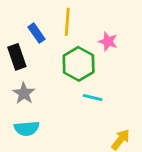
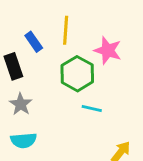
pink star: (108, 41) -> (108, 50), size x1.4

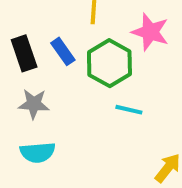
blue rectangle: (34, 42) -> (63, 51), moved
gray star: (21, 104) -> (34, 104), turned -30

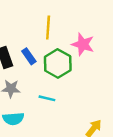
cyan line: (129, 110) -> (47, 98), moved

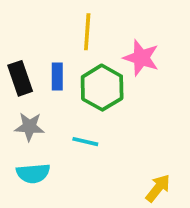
blue rectangle: (29, 56) -> (57, 76), turned 35

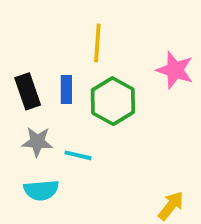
pink star: (141, 58) -> (175, 70), moved
cyan line: (85, 142) -> (78, 155), moved

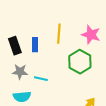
yellow line: (97, 43) -> (59, 34), moved
green hexagon: (113, 101) -> (80, 62), moved

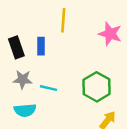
yellow line: (59, 34) -> (63, 20), moved
green hexagon: (80, 62) -> (97, 87), moved

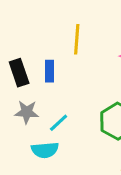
cyan line: (48, 88) -> (59, 123), turned -56
cyan semicircle: (25, 110) -> (45, 150), moved

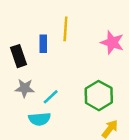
blue rectangle: (49, 71) -> (43, 44), moved

